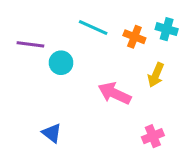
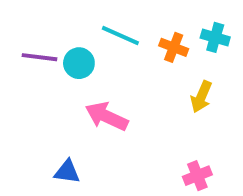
cyan circle: (61, 63) -> (79, 63), moved
pink arrow: (115, 93) -> (107, 116), moved
blue triangle: (52, 133) -> (67, 172), turned -30

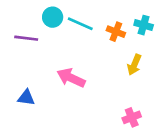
cyan circle: (79, 63) -> (53, 17), moved
blue triangle: (67, 172) -> (26, 98), moved

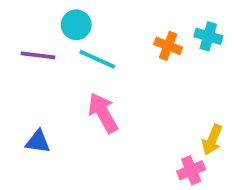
cyan line: (80, 24) -> (97, 59), moved
yellow arrow: (134, 65) -> (212, 140), moved
pink arrow: (71, 78) -> (103, 113), turned 36

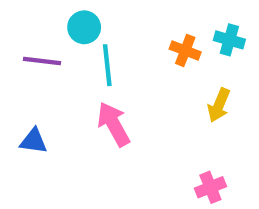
cyan line: (97, 59) -> (107, 65), turned 60
yellow arrow: (212, 140) -> (219, 105), moved
blue triangle: (38, 142) -> (34, 141), moved

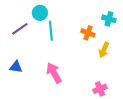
orange cross: (185, 50) -> (88, 33), moved
purple line: (42, 61) -> (20, 29), turned -42
pink arrow: (114, 124) -> (54, 73), moved

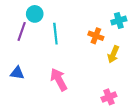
cyan circle: (40, 13) -> (35, 14), moved
cyan cross: (109, 19) -> (119, 21), turned -32
purple line: (20, 29) -> (22, 31), turned -36

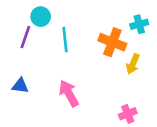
orange cross: (96, 36) -> (112, 42), size x1.5

